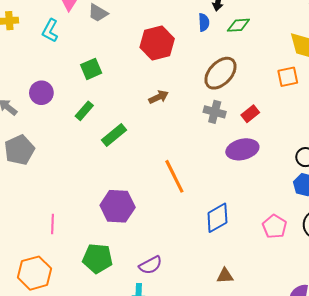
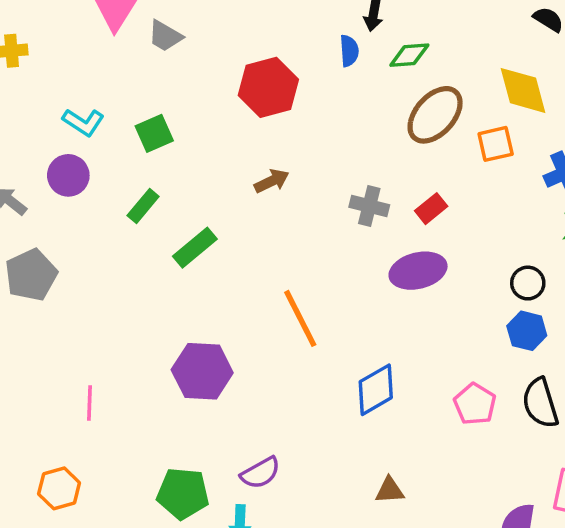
cyan L-shape: (50, 31) -> (83, 122), moved, turned -85
brown ellipse: (220, 73) -> (435, 115), moved
green pentagon: (98, 258) -> (183, 494), moved
orange hexagon: (35, 273) -> (59, 488), size x0.7

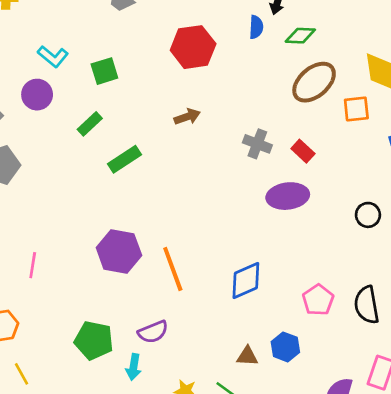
red rectangle: (431, 209) -> (303, 151), turned 75
orange line: (300, 318) -> (173, 269), moved
blue hexagon: (527, 331) -> (285, 347), moved

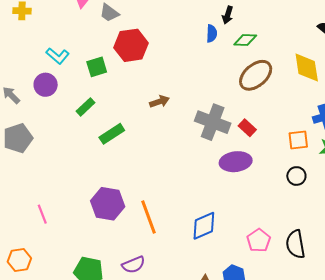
red hexagon: (193, 47) -> (131, 45), moved
orange square: (356, 109) -> (298, 140), moved
gray cross: (257, 144) -> (213, 122), size x1.6
pink line: (33, 265) -> (42, 214), turned -30

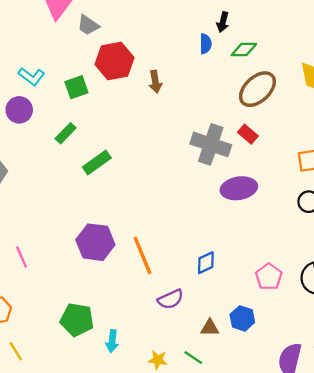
brown arrow: (159, 102) -> (155, 82), moved, turned 102
red rectangle: (247, 128) -> (248, 134), moved
blue diamond: (204, 226) -> (206, 263), size x0.7
purple semicircle: (133, 265) -> (171, 299), moved

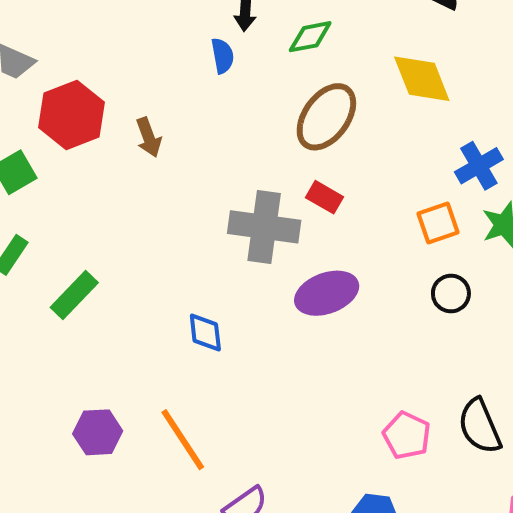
green diamond: (244, 50) -> (310, 37), moved
purple hexagon: (95, 242) -> (98, 432), size x0.7
blue diamond: (206, 263) -> (205, 333), moved, turned -60

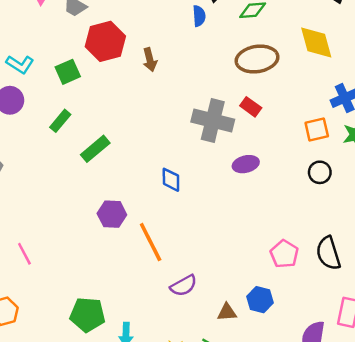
brown ellipse: (326, 117) -> (257, 59), turned 39
purple ellipse: (327, 293) -> (246, 164), size x0.7
purple hexagon: (98, 432) -> (112, 214), moved

